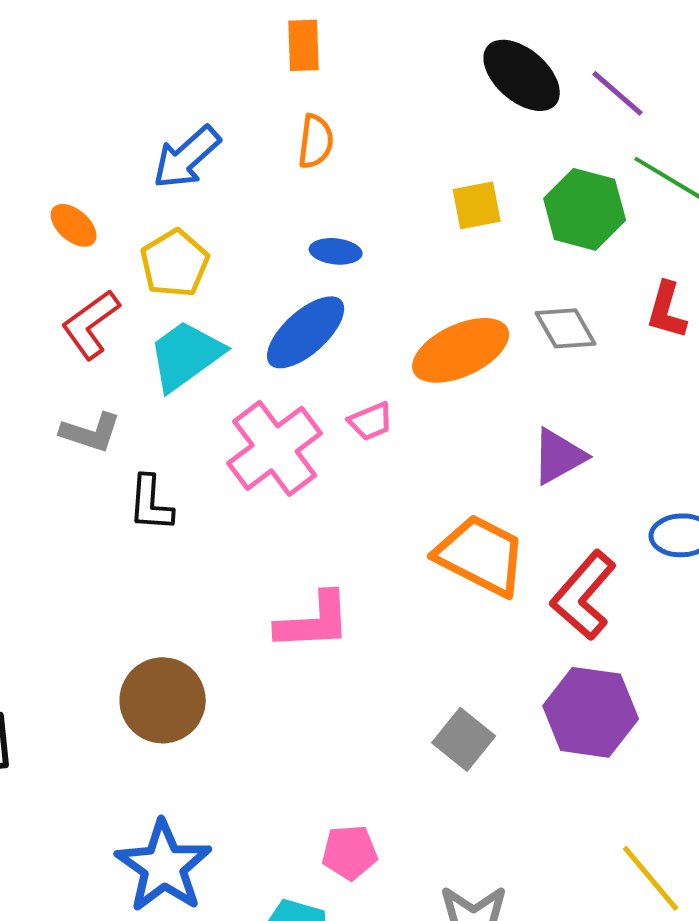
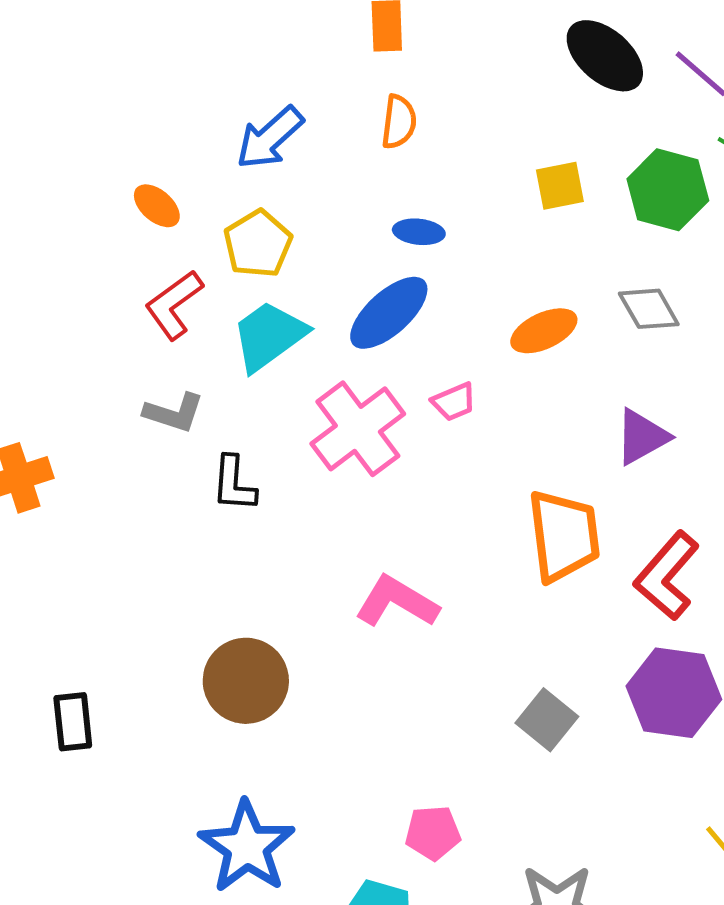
orange ellipse: (461, 350) -> (544, 331), size x0.7
orange trapezoid: (481, 555) -> (564, 536), turned 56
pink L-shape: (314, 621) -> (397, 602), turned -146

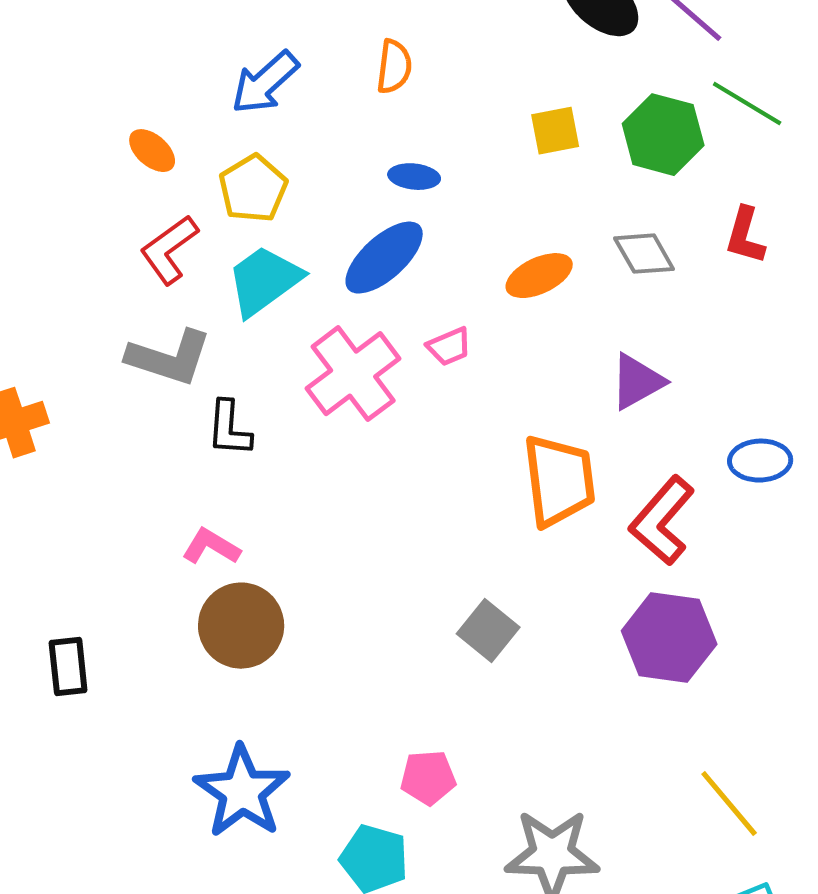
gray L-shape: (174, 413) -> (169, 358), size x1.4
pink L-shape: (397, 602) -> (211, 547), moved, size x0.7
gray square: (547, 720) -> (488, 631), moved

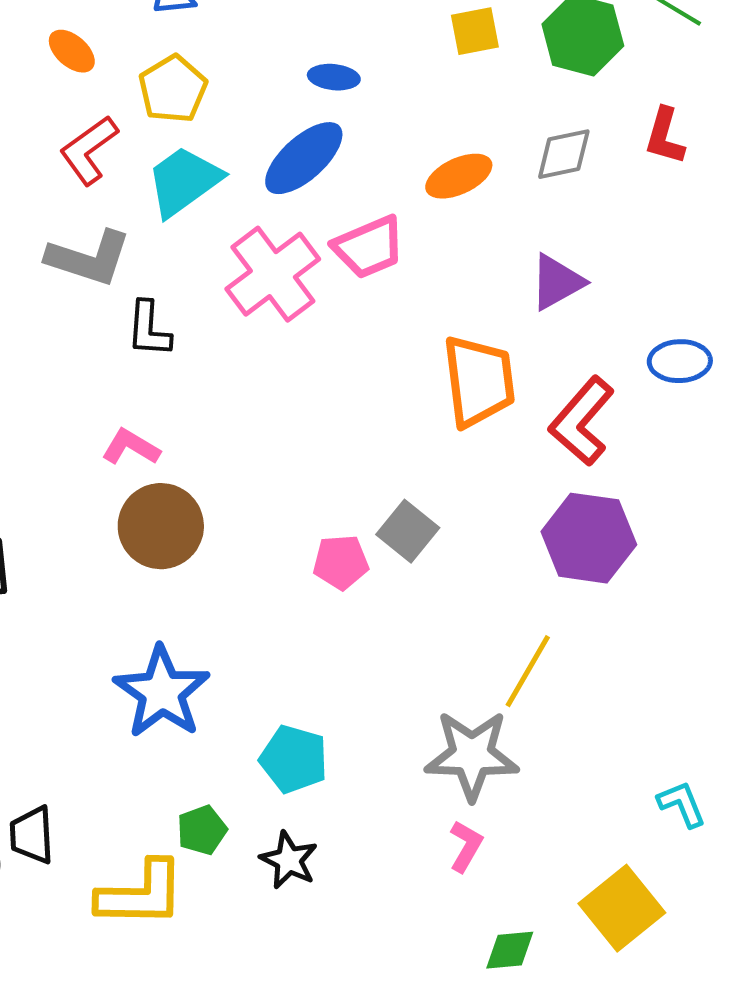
gray diamond: (644, 254) -> (564, 154), turned -72
pink trapezoid: (449, 347) -> (369, 247), size x1.6
pink pentagon: (428, 778) -> (341, 562), moved
yellow line: (729, 804) -> (528, 671), moved, turned 70

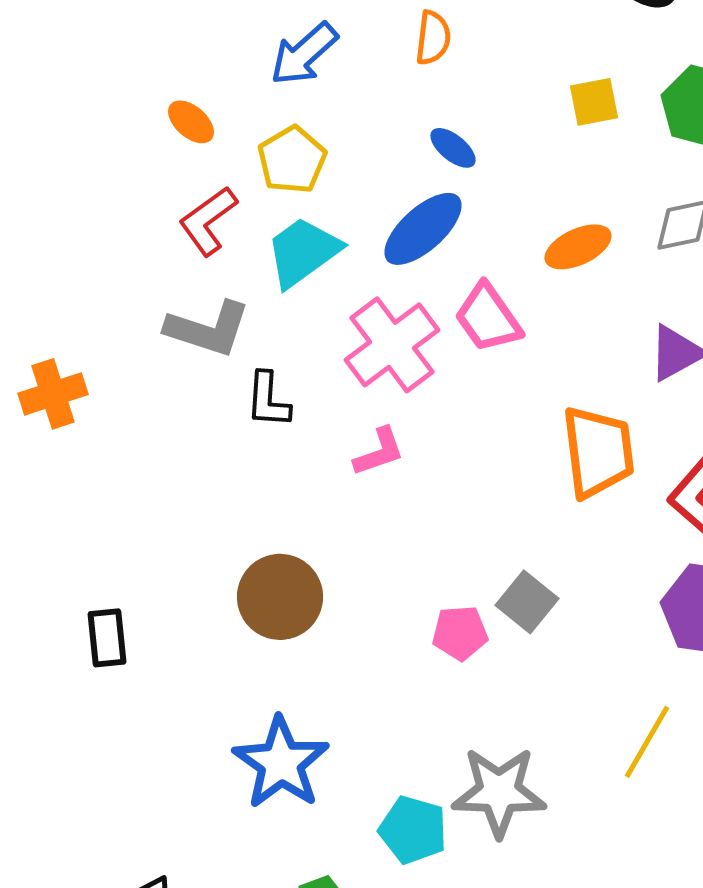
blue ellipse: (334, 77) -> (453, 148), turned 33
pink trapezoid: (369, 247) -> (488, 318), turned 78
pink L-shape: (131, 447) -> (379, 452), moved, turned 130
gray star: (472, 755) -> (499, 792), moved

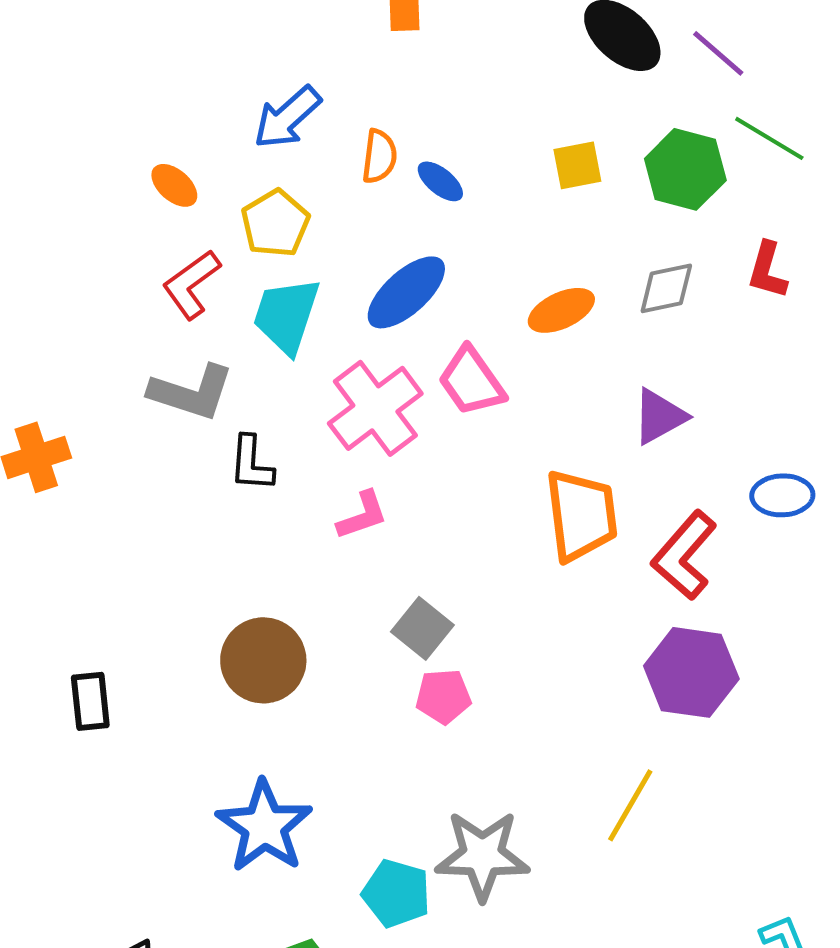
orange semicircle: (433, 38) -> (379, 156), moved
blue ellipse: (453, 148) -> (440, 181), moved
cyan trapezoid: (303, 252) -> (286, 315), turned -36
gray square: (527, 602) -> (422, 628), moved

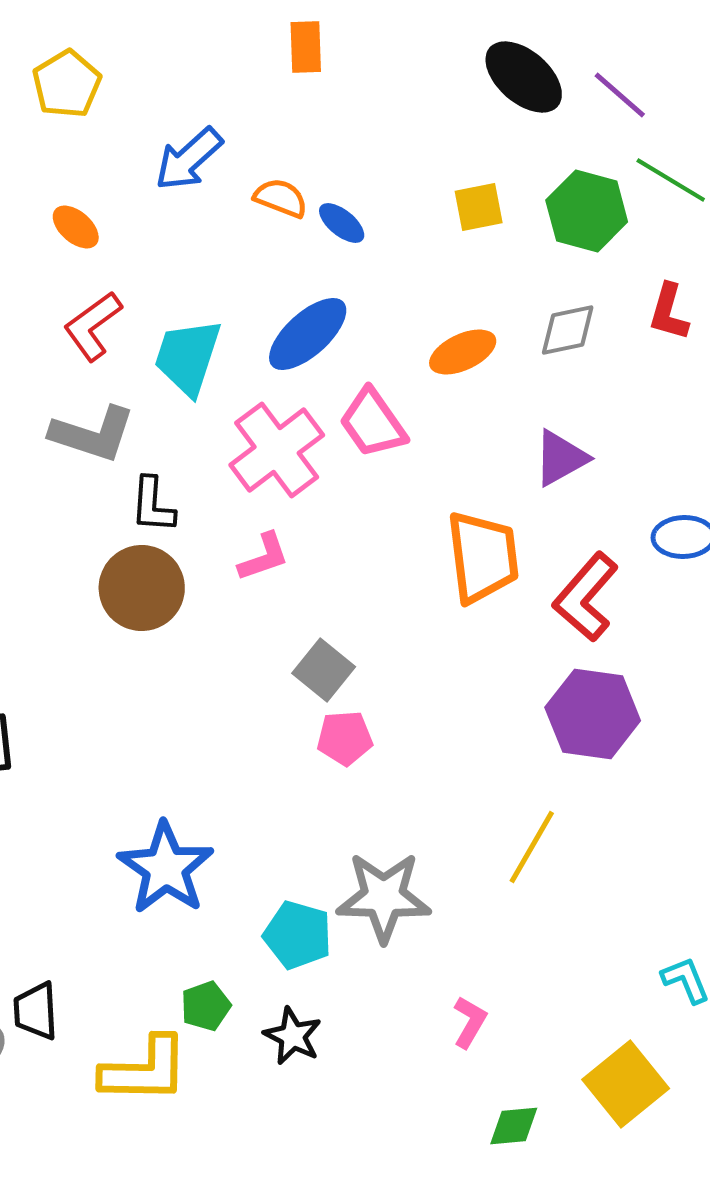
orange semicircle: (379, 156) -> (281, 198), turned -76
yellow pentagon: (275, 223) -> (67, 84), moved
brown circle: (263, 660) -> (142, 588), moved

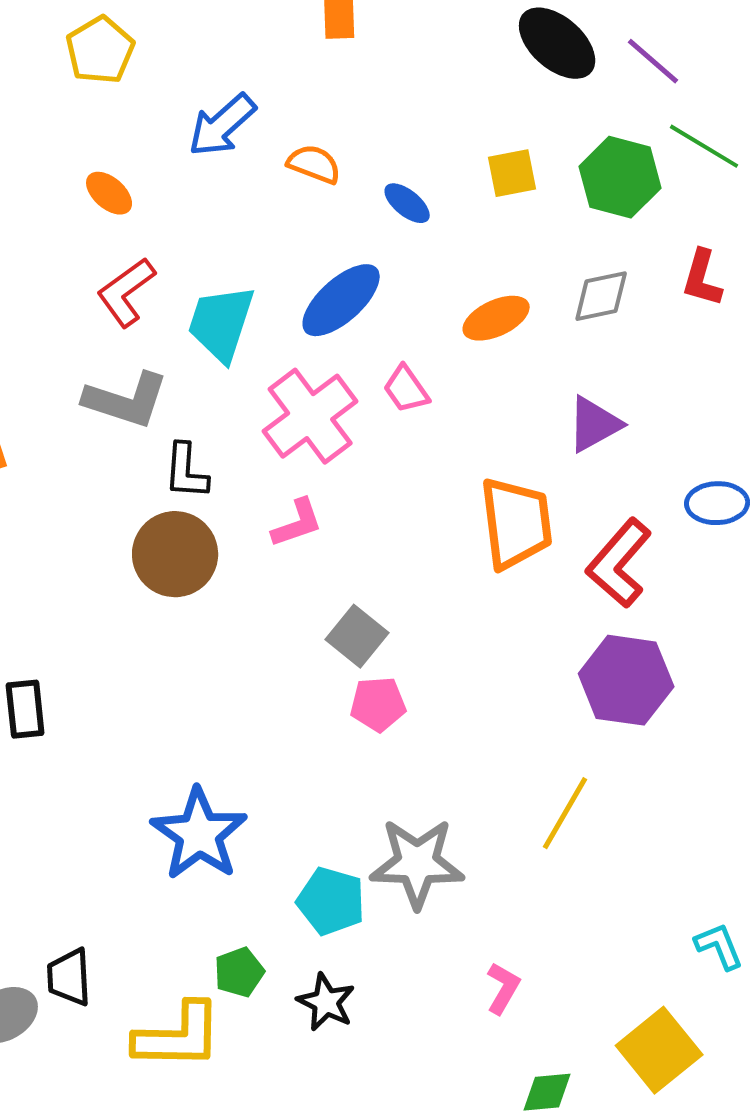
blue ellipse: (342, 223) -> (407, 203), moved
pink trapezoid: (373, 423) -> (406, 389), size x0.7

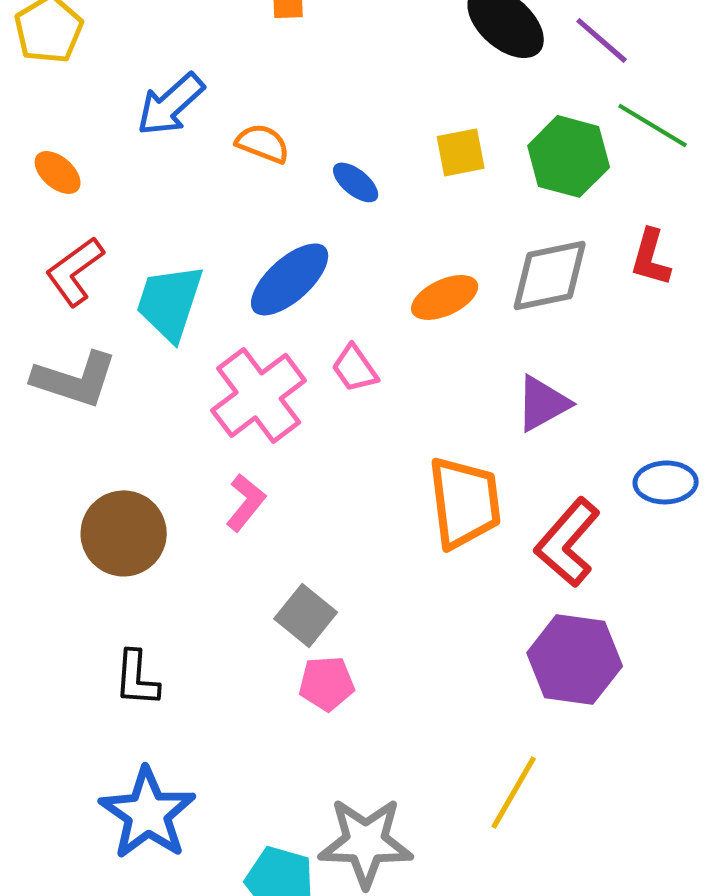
gray diamond: (601, 296) -> (550, 275), size x1.4
black L-shape: (186, 471) -> (137, 678), moved
pink L-shape: (297, 523) -> (246, 502), turned -32

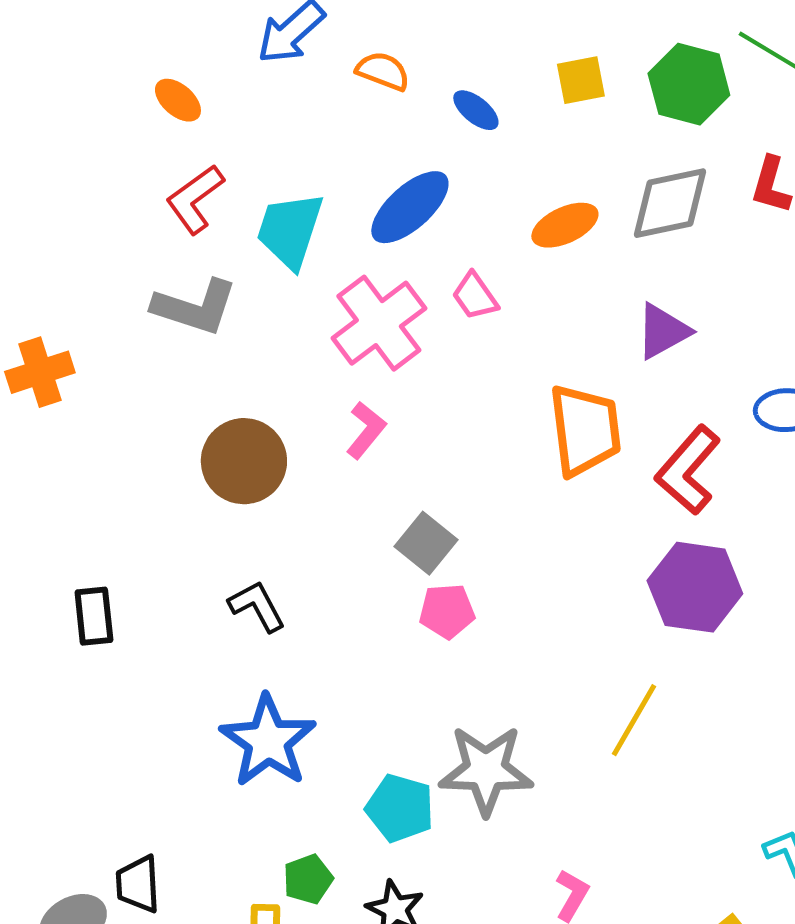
black L-shape: (137, 678) -> (257, 606), turned 148

